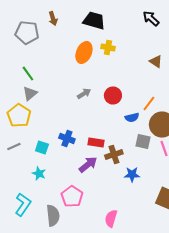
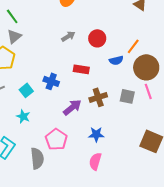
red rectangle: (96, 142) -> (81, 69), moved
gray square: (143, 142) -> (127, 96), moved
cyan square: (42, 148) -> (26, 90), turned 32
blue star: (132, 174) -> (96, 134), moved

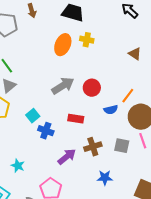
gray arrow: (68, 36) -> (63, 86), size x1.6
cyan square: (26, 90) -> (33, 116), moved
blue star: (96, 134) -> (105, 178), moved

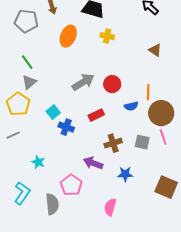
orange ellipse: (63, 45) -> (68, 36), moved
orange line: (128, 96) -> (148, 92), turned -35
red rectangle: (76, 119) -> (96, 115), turned -35
purple arrow: (67, 157) -> (93, 163), moved, turned -120

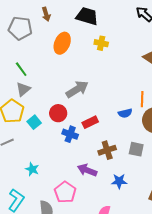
red circle: (112, 84) -> (58, 113), moved
cyan square: (53, 112) -> (34, 122), moved
blue cross: (66, 127) -> (70, 134), moved

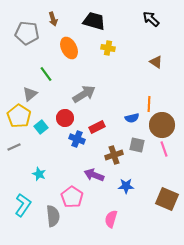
orange ellipse: (62, 43) -> (69, 48), turned -50
green line: (21, 69) -> (46, 74), moved
gray square: (136, 149) -> (137, 145), moved

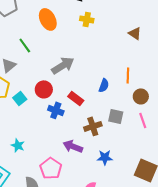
blue semicircle: (132, 118) -> (104, 85), moved, turned -56
brown circle: (162, 125) -> (141, 96), size x0.6
red rectangle: (97, 127) -> (76, 98), turned 63

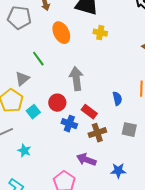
gray arrow: (63, 65) -> (76, 79), turned -65
blue semicircle: (104, 85) -> (117, 99), turned -32
brown cross: (93, 126) -> (97, 133), moved
cyan star: (18, 145) -> (24, 151), moved

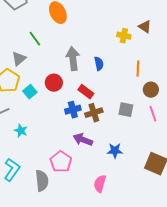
yellow cross: (100, 33) -> (124, 36), moved
blue semicircle: (117, 99) -> (99, 64), moved
blue cross: (69, 124) -> (73, 110), moved, turned -35

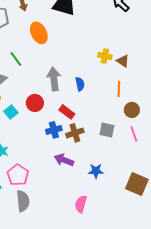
brown triangle: (145, 27) -> (123, 61), moved
pink pentagon: (61, 162) -> (18, 175), moved

